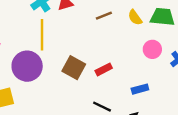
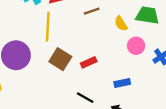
yellow semicircle: (135, 17) -> (121, 24), moved
yellow line: (42, 35) -> (48, 27), moved

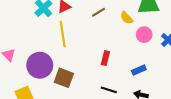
brown square: (60, 59) -> (64, 78), moved
red rectangle: (89, 62) -> (105, 58), turned -40

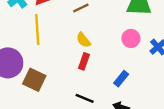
yellow semicircle: (127, 18) -> (83, 40), moved
blue rectangle: (139, 70) -> (121, 79), turned -32

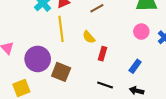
yellow semicircle: (83, 40) -> (89, 37), moved

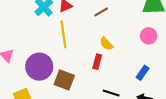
yellow semicircle: (89, 37) -> (106, 44), moved
red rectangle: (102, 54) -> (97, 62), moved

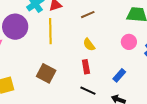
red rectangle: (97, 62) -> (86, 67), moved, turned -32
purple circle: (39, 67) -> (15, 27), moved

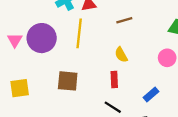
purple circle: (15, 27) -> (42, 38), moved
brown square: (46, 73) -> (68, 81), turned -30

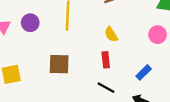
purple circle: (42, 38) -> (30, 23), size x0.6

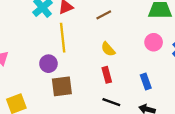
purple circle: (30, 23) -> (48, 64), moved
blue rectangle: (144, 72) -> (146, 81), turned -56

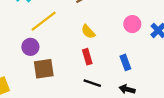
yellow line: (63, 38) -> (44, 21), turned 60

